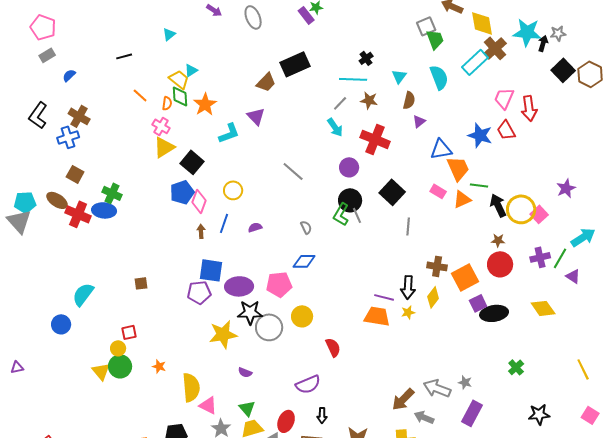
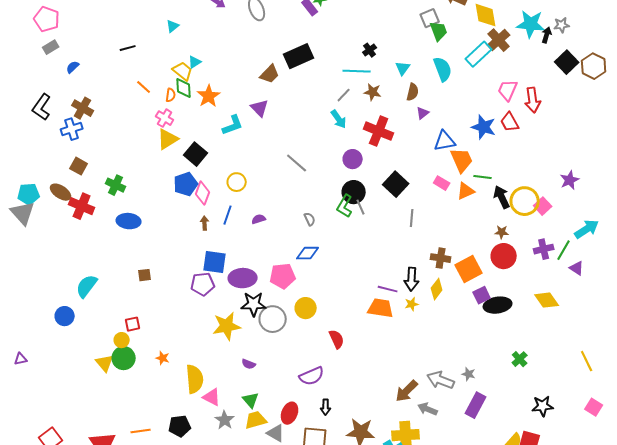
blue ellipse: (104, 210) -> (129, 221), moved

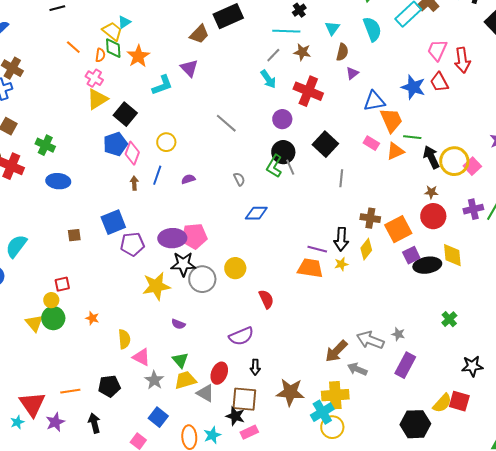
blue diamond: (308, 253) -> (256, 213), moved
blue square: (215, 262) -> (113, 222), moved, turned -30
pink pentagon: (283, 276) -> (194, 236), moved
yellow diamond: (547, 300) -> (452, 255), moved, turned 30
yellow semicircle: (195, 379) -> (124, 339), size x0.7

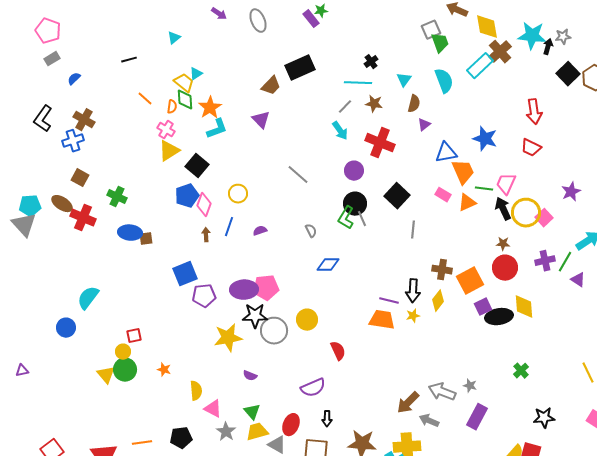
pink trapezoid: (437, 50) -> (506, 184), moved
red trapezoid: (439, 82) -> (531, 148), moved, turned -35
cyan L-shape: (162, 85) -> (217, 129), moved
brown square: (74, 235) -> (146, 239), moved

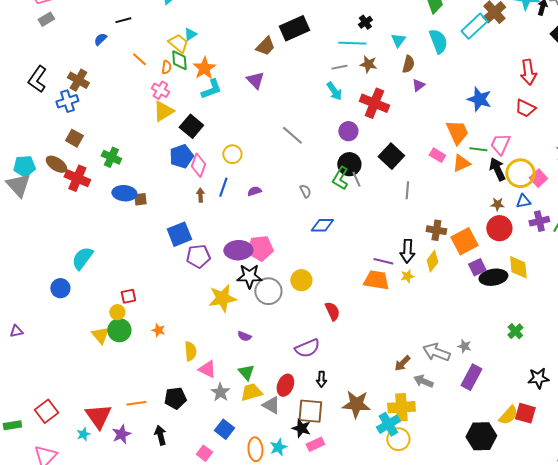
blue semicircle: (74, 79) -> (100, 39), moved
gray line: (345, 107) -> (339, 67), turned 35
blue triangle: (446, 153) -> (523, 201), moved, size x0.7
brown arrow: (408, 403) -> (402, 363), size x0.7

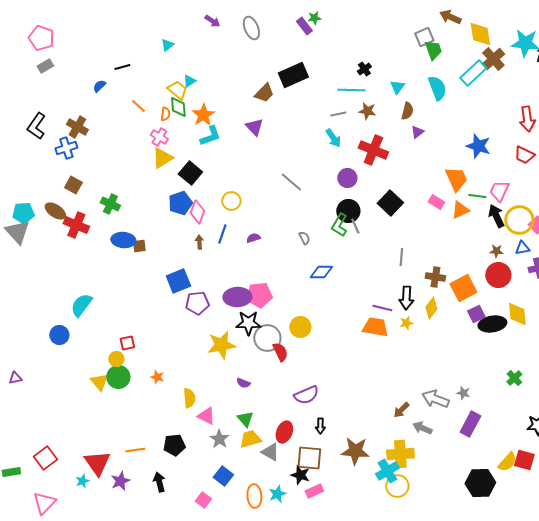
gray line: (407, 190) -> (401, 257), moved
red semicircle: (332, 311) -> (280, 352), moved

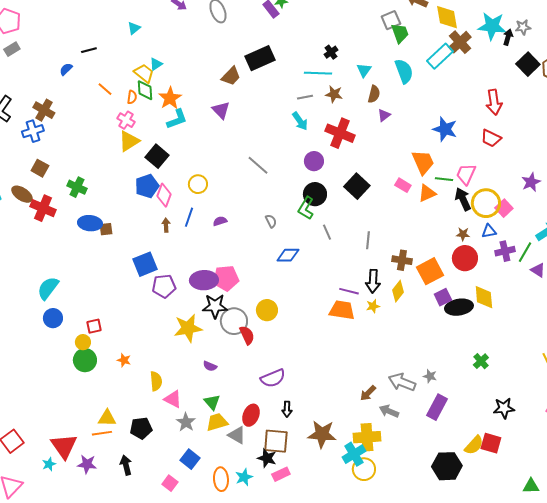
gray line: (355, 226) -> (327, 232), moved
blue circle: (59, 335) -> (53, 318), moved
yellow triangle: (99, 382) -> (107, 418), moved, turned -48
purple star: (120, 481) -> (87, 464), turned 30

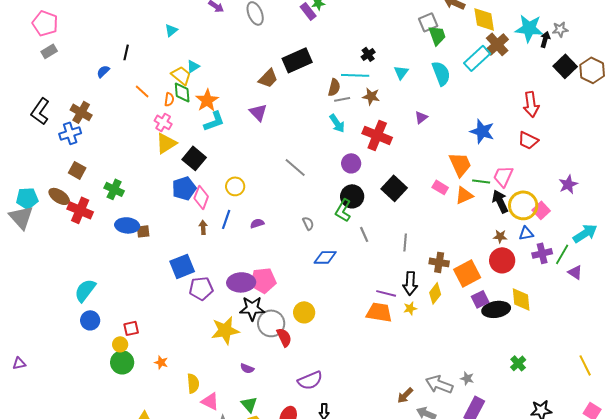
black line: (89, 50) -> (126, 52), turned -63
brown semicircle: (374, 94) -> (334, 87), moved

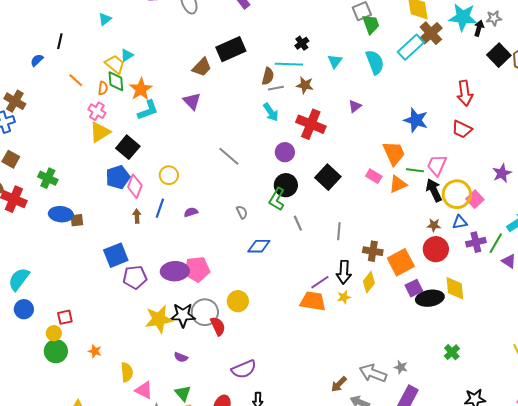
purple line: (386, 293) -> (320, 282), turned -48
black star: (252, 308) -> (183, 315), moved

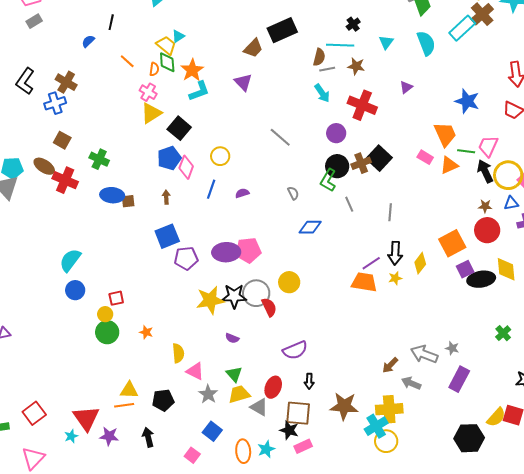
brown arrow: (137, 216) -> (166, 197), moved
brown cross: (373, 251) -> (361, 163), moved, turned -30

